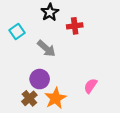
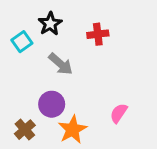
black star: (50, 12) -> (50, 24), moved
brown cross: (29, 98) -> (25, 130), moved

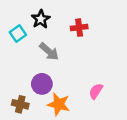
brown cross: (25, 130) -> (20, 104), turned -35
orange star: (73, 130) -> (59, 104), turned -30

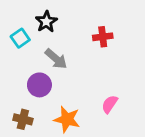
red cross: (79, 28) -> (103, 37), moved
purple circle: (42, 84) -> (39, 85), moved

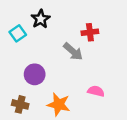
gray arrow: (56, 59) -> (73, 51), moved
pink semicircle: (110, 104) -> (96, 91), turned 70

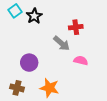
cyan square: (18, 33) -> (15, 11), moved
pink semicircle: (96, 91) -> (81, 61), moved

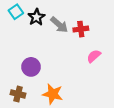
gray arrow: (62, 43) -> (59, 25), moved
pink semicircle: (81, 61) -> (94, 56), moved, turned -56

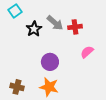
black star: (36, 17) -> (34, 29), moved
purple circle: (31, 67) -> (50, 62), moved

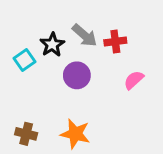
cyan square: (15, 11) -> (25, 60), moved
purple circle: (50, 62) -> (77, 75), moved

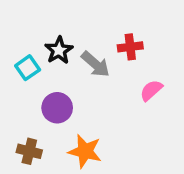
gray arrow: (85, 35) -> (95, 64), moved
purple circle: (77, 75) -> (57, 108), moved

